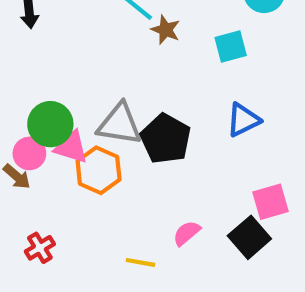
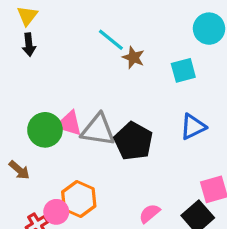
pink triangle: (71, 147) -> (69, 123), moved
pink circle: (29, 153) -> (56, 212), moved
orange hexagon: (99, 170) -> (79, 199), moved

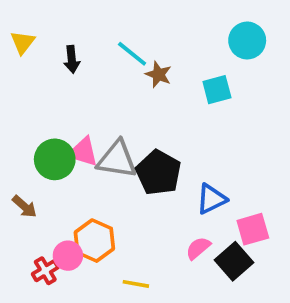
yellow triangle: (27, 16) -> (23, 42), moved
black arrow: (29, 45) -> (72, 59), moved
blue triangle: (193, 127) -> (211, 199), moved
pink semicircle: (150, 213) -> (198, 248), moved

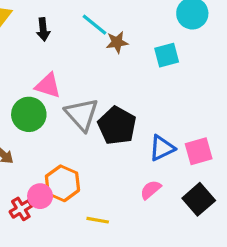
brown star: (158, 74) -> (117, 42), turned -30
pink triangle: (83, 152) -> (48, 86), moved
gray triangle: (117, 159) -> (82, 114), turned 39
pink square: (253, 229) -> (199, 151), moved
black square: (234, 261) -> (199, 199), moved

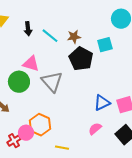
cyan line: (95, 25) -> (50, 36), moved
black pentagon: (117, 126) -> (81, 59), moved

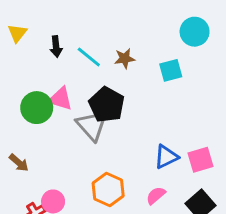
black pentagon: (81, 59) -> (107, 105), moved
green circle: (19, 82) -> (37, 108), moved
orange hexagon: (40, 125) -> (108, 190), moved

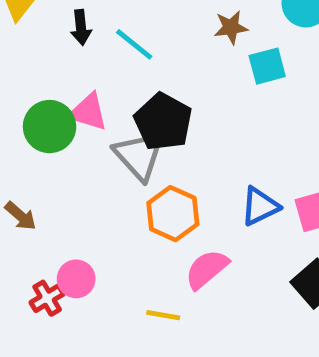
brown star: (125, 58) -> (231, 27), moved
orange hexagon: (108, 190) -> (173, 214), moved
pink semicircle: (156, 195) -> (207, 269), moved, size x1.4

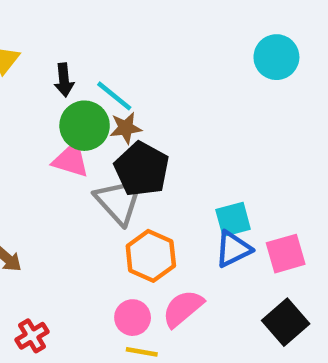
brown star: (231, 27) -> (126, 128), moved
cyan square: (267, 66) -> (233, 219), moved
green circle: (50, 127) -> (85, 126), moved
pink circle: (76, 279) -> (133, 318), moved

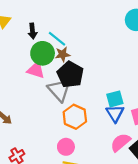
blue triangle: (233, 249) -> (115, 113), turned -36
pink semicircle: (183, 308) -> (120, 142), moved

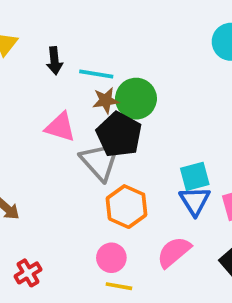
cyan line: (57, 39) -> (96, 74), turned -30
green circle: (43, 53) -> (136, 99), moved
pink semicircle: (120, 142) -> (174, 252), moved

